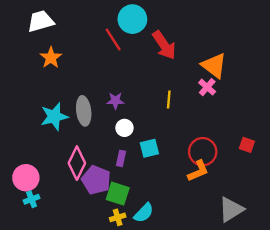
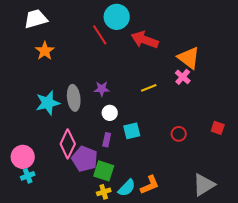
red arrow: (164, 45) -> (145, 40), turned 144
yellow line: (169, 100) -> (149, 88), turned 63
red circle: (203, 152) -> (179, 134), size x0.6
orange L-shape: (198, 171) -> (150, 185), moved

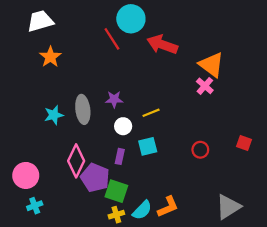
yellow line: (149, 88) -> (151, 113), moved
cyan star: (48, 103) -> (54, 115), size x0.7
cyan cross: (28, 176) -> (35, 206), moved

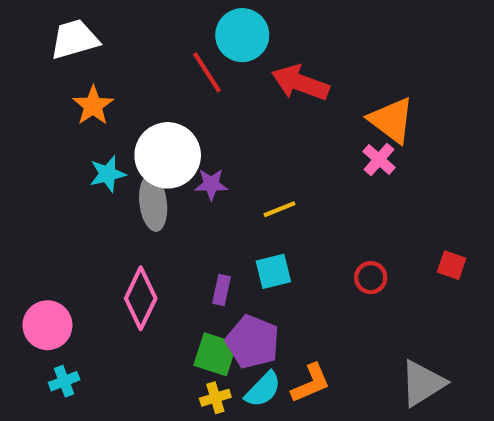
cyan star: (54, 115) -> (108, 174), moved
white circle: (123, 126) -> (168, 155), moved, size x2.0
purple pentagon: (95, 178) -> (253, 342), moved

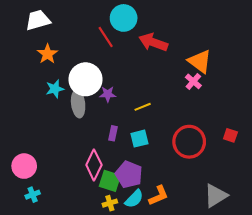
red circle: (371, 278) -> (189, 142), size x2.0
purple rectangle: (222, 290) -> (113, 133), moved
pink diamond: (141, 298) -> (94, 165), moved

